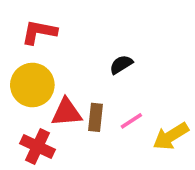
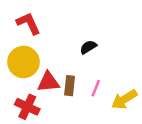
red L-shape: (39, 32) -> (28, 23), turned 55
pink line: (131, 121) -> (96, 88), turned -35

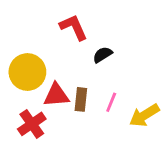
red L-shape: (28, 23) -> (74, 27), moved
red cross: (27, 107) -> (32, 124), turned 30

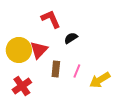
red triangle: (56, 95) -> (39, 50), moved, turned -42

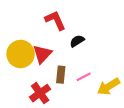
pink line: (77, 71) -> (84, 77), turned 40
red cross: (22, 86) -> (40, 93), moved

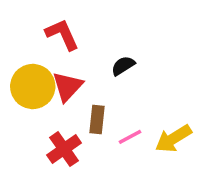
red L-shape: (55, 20) -> (62, 34), moved
pink line: (84, 77) -> (130, 137), moved

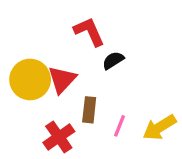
red L-shape: (62, 34) -> (89, 32), moved
pink line: (130, 137) -> (120, 126), turned -40

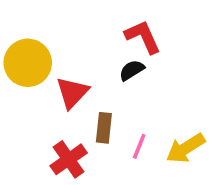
red L-shape: (89, 32) -> (143, 37), moved
yellow circle: (30, 80) -> (28, 63), moved

